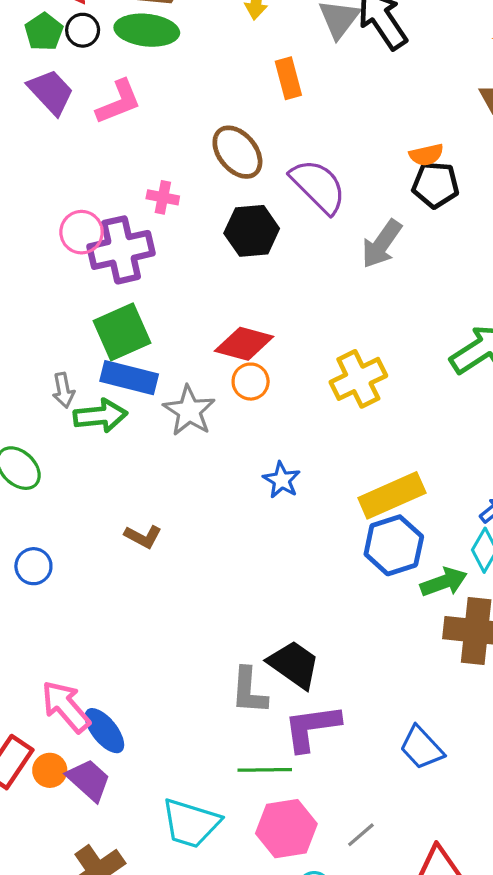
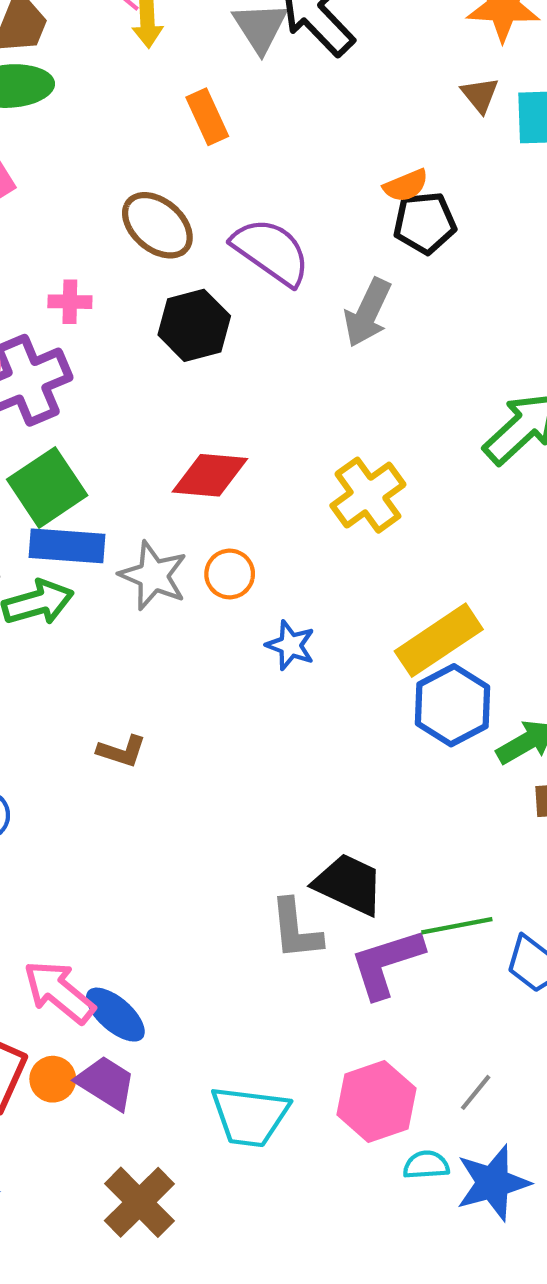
orange circle: (251, 382) -> (230, 574), moved
green line: (265, 770) -> (457, 926), moved

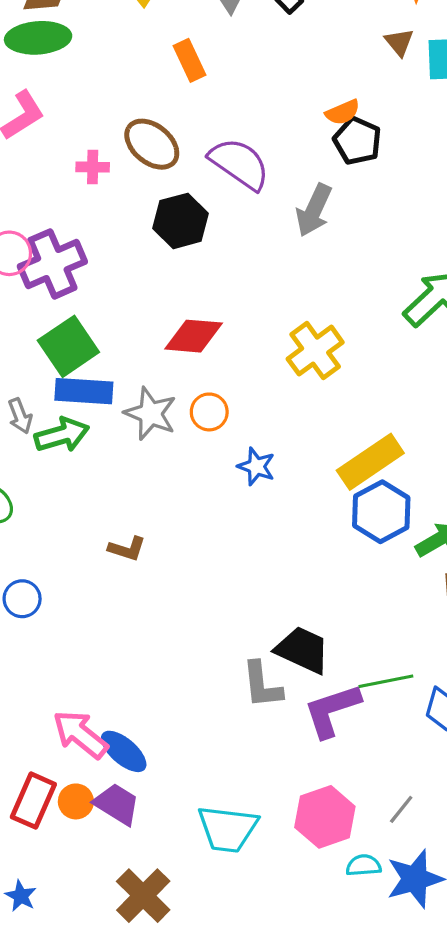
black pentagon: (425, 223) -> (357, 141), turned 30
pink cross: (70, 302) -> (93, 167), moved

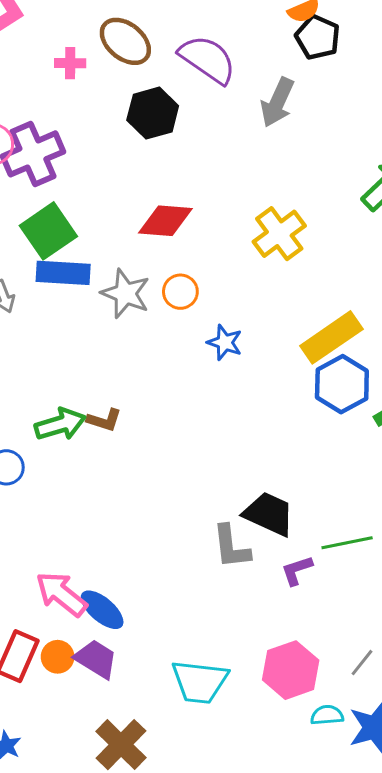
green arrow: (62, 435) -> (60, 424), moved
purple L-shape: (332, 710) -> (297, 570), size x0.6

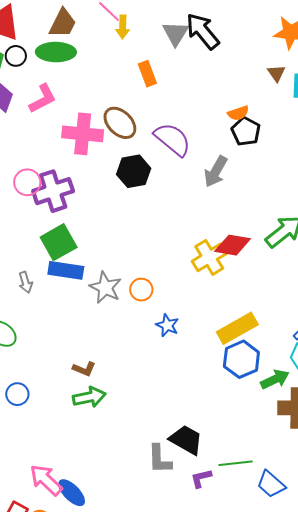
pink cross: (70, 63) -> (83, 134), size x2.0
red diamond: (165, 221) -> (233, 245), moved
green arrow: (60, 424) -> (89, 397), moved

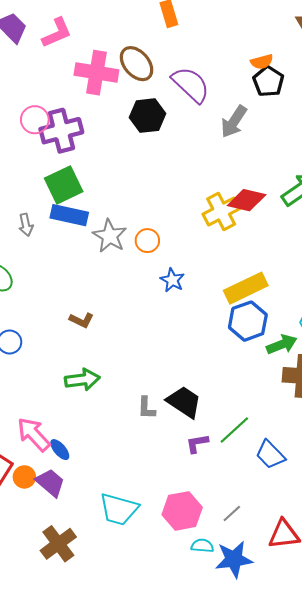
green arrow: (89, 397) -> (82, 380), moved
gray L-shape: (160, 459) -> (146, 408), moved, size x0.7
green line: (236, 463) -> (234, 430), turned -40
blue ellipse: (72, 493) -> (60, 450), size x0.7

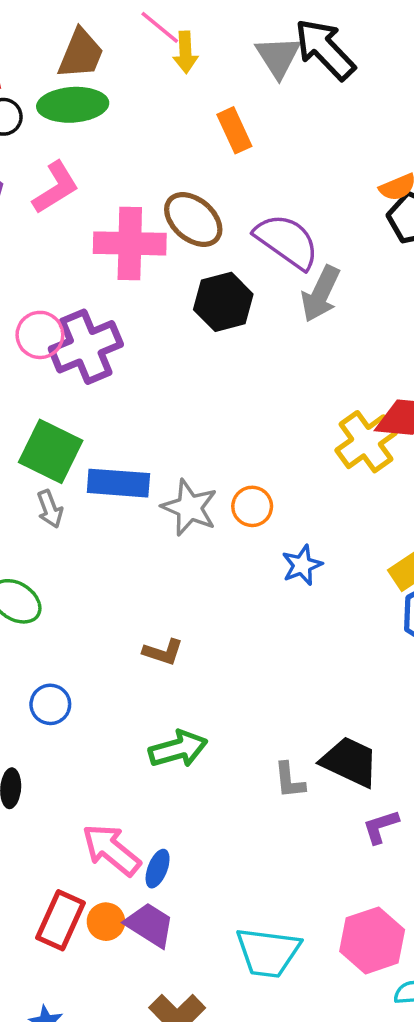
gray arrow: (234, 122) -> (321, 294), moved
green square: (64, 185) -> (51, 451), moved, turned -30
blue star: (172, 280) -> (302, 565), turned 30
blue ellipse: (60, 450) -> (158, 869), turned 70

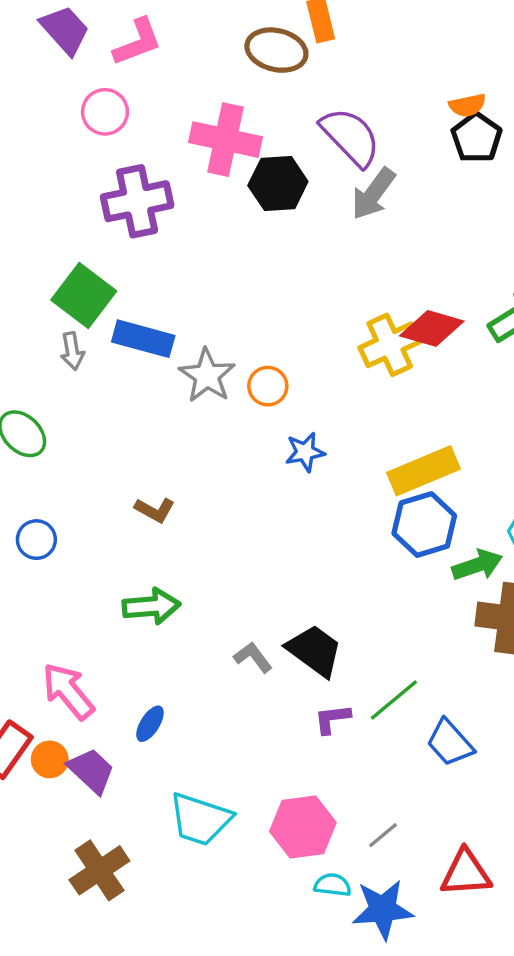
brown ellipse: (193, 219) -> (276, 50), moved, turned -38
pink cross: (130, 243) -> (226, 140), moved
pink circle: (40, 335) -> (105, 112), moved
gray L-shape: (290, 780) -> (253, 657), turned 138
blue ellipse: (158, 869) -> (150, 724), moved

